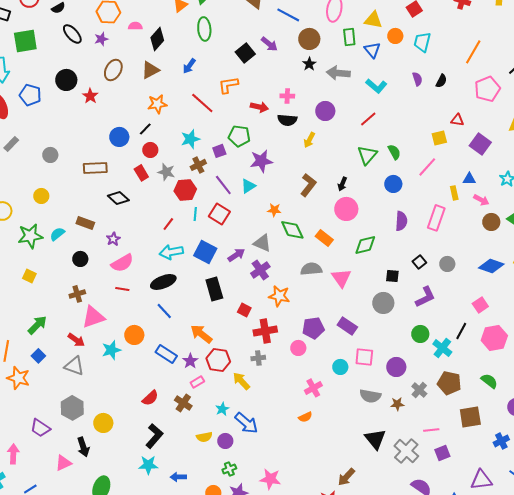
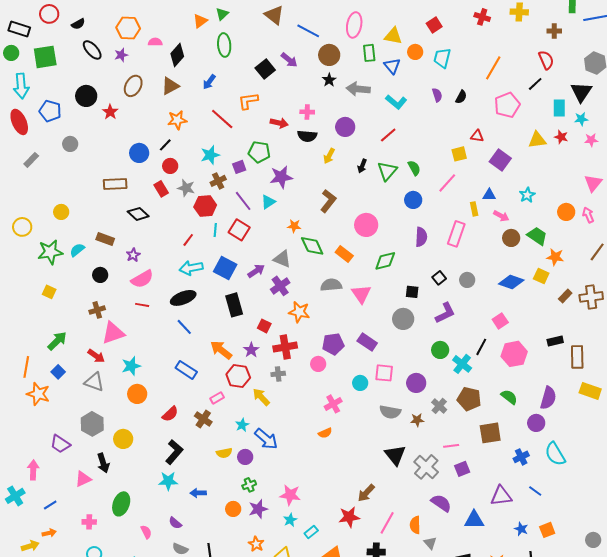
gray circle: (50, 155) -> (70, 144), moved
black arrow: (342, 184) -> (362, 166), moved
orange circle: (134, 335) -> (137, 394), moved
purple star: (190, 361) -> (251, 350), moved

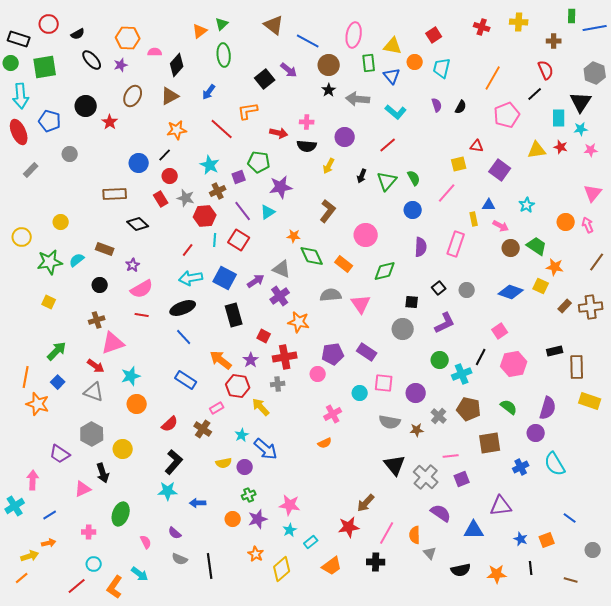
cyan star: (210, 155) -> (210, 165), turned -30
cyan cross: (462, 364) -> (462, 374), turned 30
blue line: (535, 491) -> (570, 518), moved

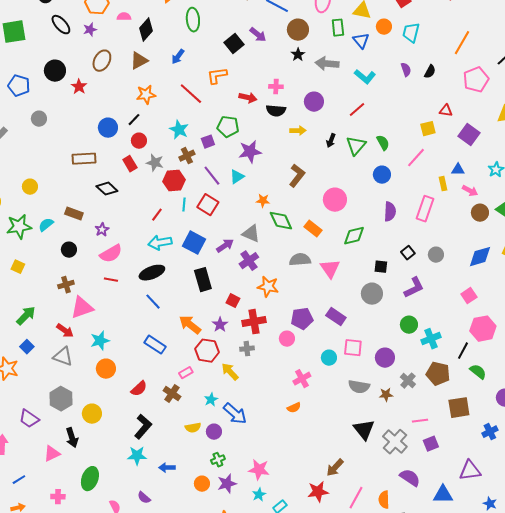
yellow arrow: (329, 166) -> (298, 131), turned -119
blue diamond: (511, 292) -> (480, 257), turned -35
black line: (481, 357) -> (463, 351), moved

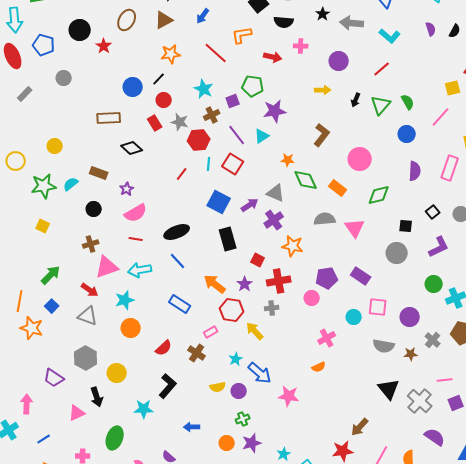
black semicircle: (276, 111) -> (284, 22), moved
cyan arrow: (160, 243) -> (140, 270), moved
cyan star: (137, 456) -> (144, 409), moved
pink star: (259, 470) -> (289, 396), moved

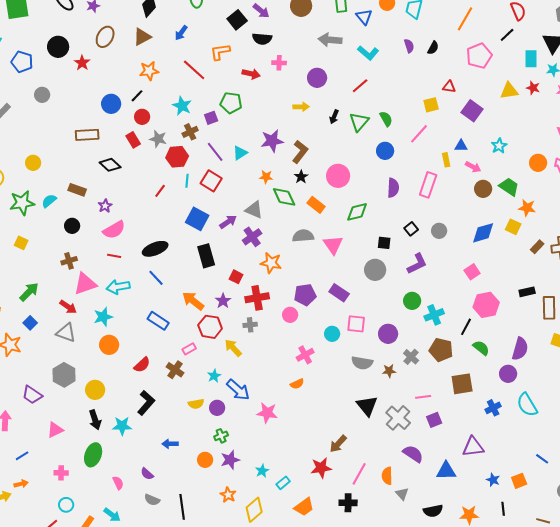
black star: (323, 14) -> (301, 177), moved
purple star: (275, 111) -> (272, 141), moved
black arrow: (97, 397) -> (95, 420), moved

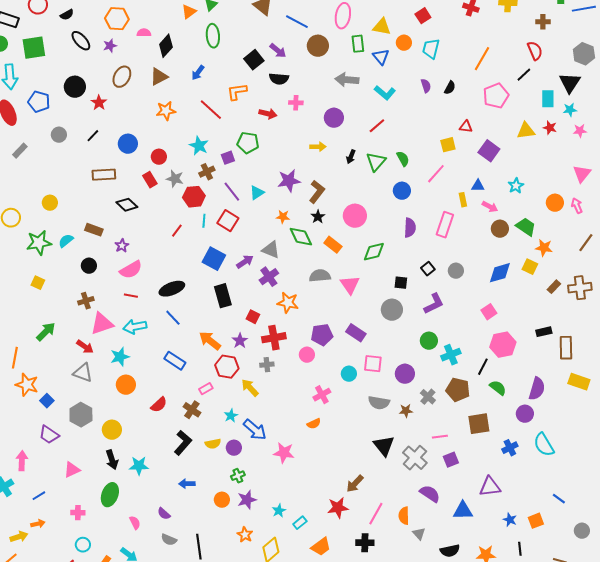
black line: (137, 96) -> (93, 136), moved
blue square: (30, 323) -> (47, 401), moved
black L-shape: (146, 403) -> (183, 443), moved

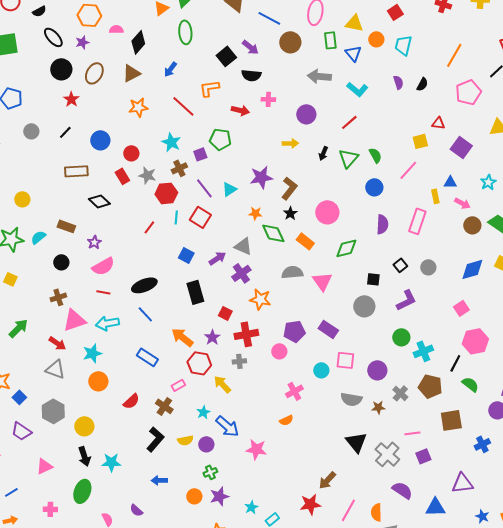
black circle: (75, 87) -> (61, 69), moved
blue square: (214, 259) -> (186, 255), size x0.7

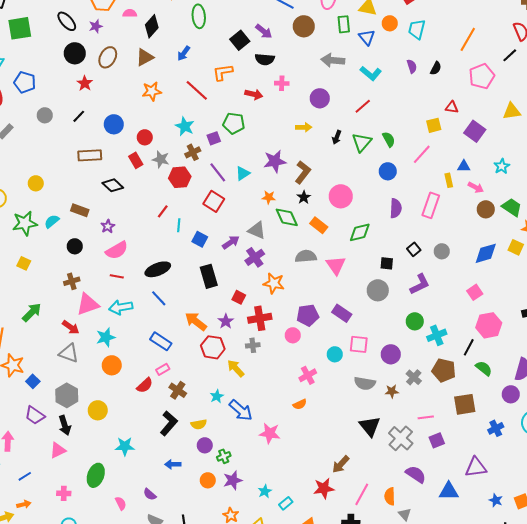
cyan line: (176, 217) -> (179, 225), moved
pink rectangle: (178, 385) -> (163, 369), moved
purple circle: (206, 444) -> (205, 445), moved
black arrow: (84, 456) -> (65, 425), moved

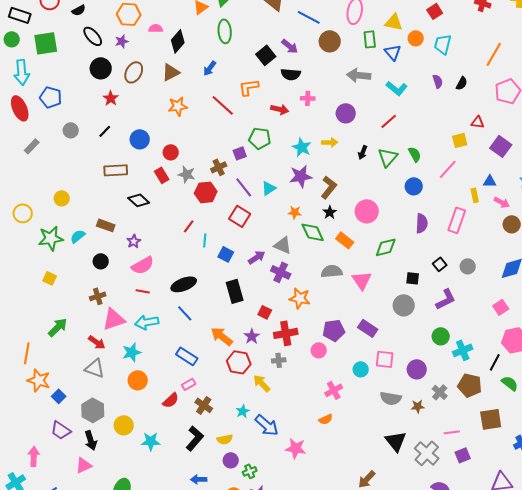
cyan star: (185, 126) -> (302, 147), moved
purple cross: (255, 257) -> (281, 272), turned -30
cyan star: (125, 446) -> (151, 441), moved

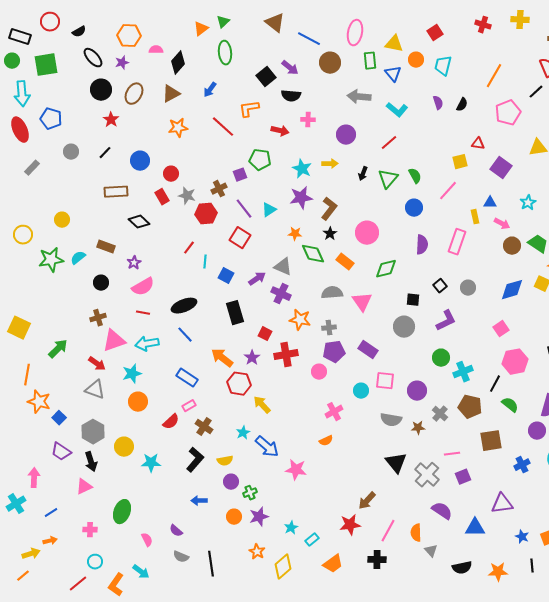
yellow square: (50, 278) -> (19, 328), moved, size x1.6
gray cross: (279, 360) -> (329, 328), moved

